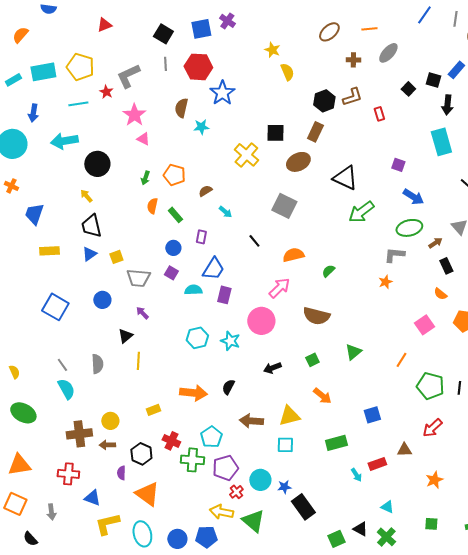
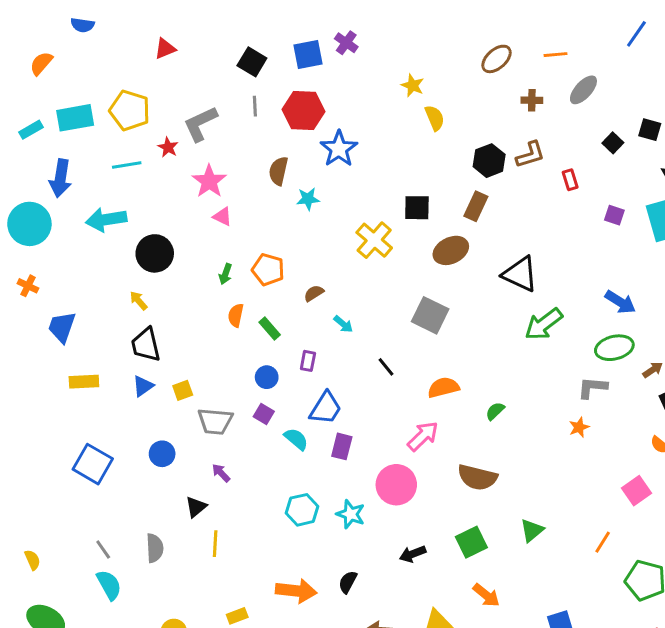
blue arrow: (33, 113) -> (60, 178), size x1.4
purple square: (398, 165) -> (614, 215), moved
cyan semicircle: (193, 290) -> (296, 439), turned 42
green square: (312, 360) -> (471, 542), size x1.5

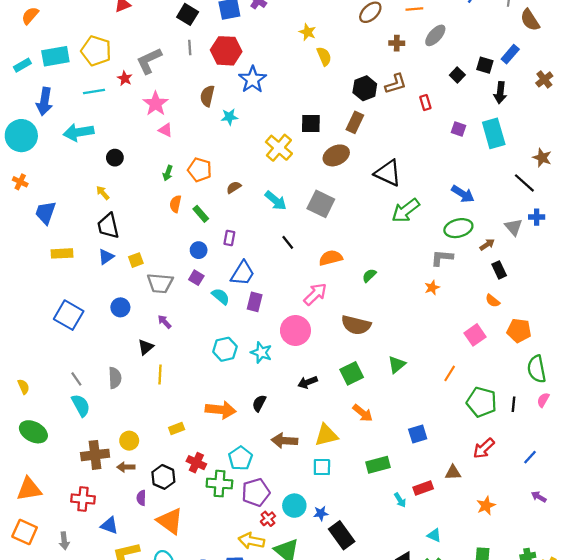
black circle: (155, 253) -> (115, 158), size x0.6
cyan arrow: (343, 324) -> (276, 201), moved, size x1.5

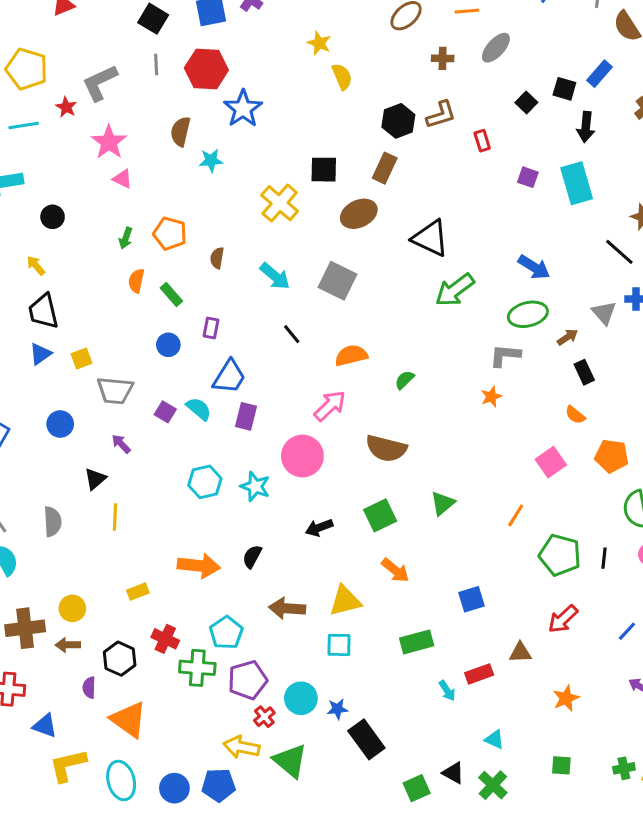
brown semicircle: (234, 187) -> (217, 258), turned -48
purple square: (196, 278) -> (165, 412), moved

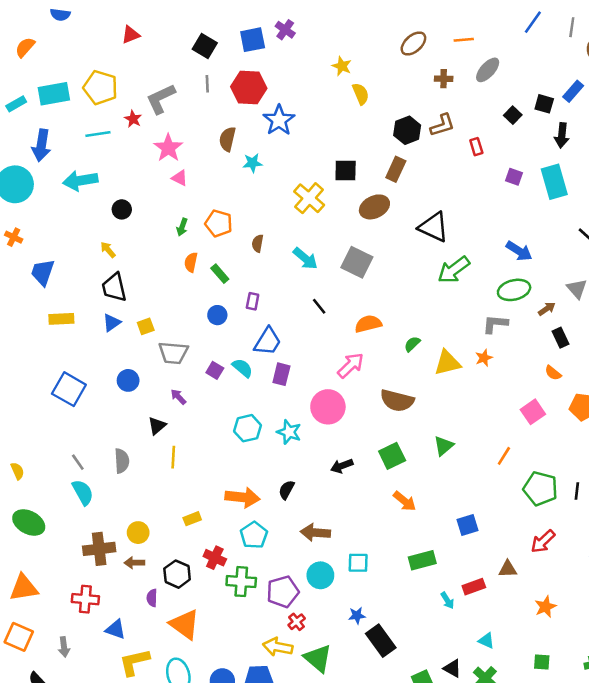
yellow triangle: (345, 601) -> (447, 363), moved
cyan pentagon: (226, 633) -> (254, 535), moved
cyan circle: (301, 698) -> (320, 575), moved

